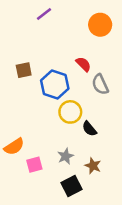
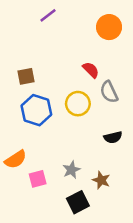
blue hexagon: (55, 84) -> (36, 110), moved
yellow circle: (70, 112) -> (78, 104), moved
black semicircle: (89, 129) -> (113, 137), moved, turned -63

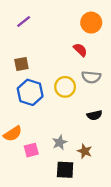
purple line: (48, 15) -> (24, 21), moved
red semicircle: (91, 70) -> (80, 50), moved
gray semicircle: (109, 92) -> (91, 77), turned -60
black square: (78, 202) -> (65, 170), turned 30

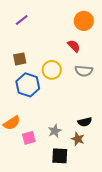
yellow circle: (65, 87) -> (52, 70), moved
black semicircle: (94, 115) -> (85, 122), moved

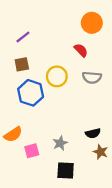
purple line: (22, 20) -> (23, 37), moved
brown star: (78, 139) -> (101, 152), moved

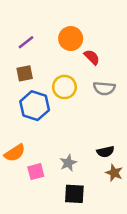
orange circle: (92, 23) -> (71, 39), moved

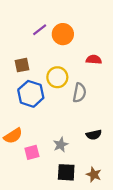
purple line: (26, 42) -> (40, 30), moved
red semicircle: (92, 57) -> (94, 60), moved, turned -40
gray semicircle: (104, 88) -> (79, 93), moved, turned -84
brown star: (114, 173) -> (94, 175), moved

